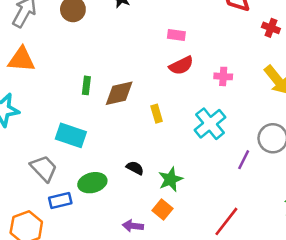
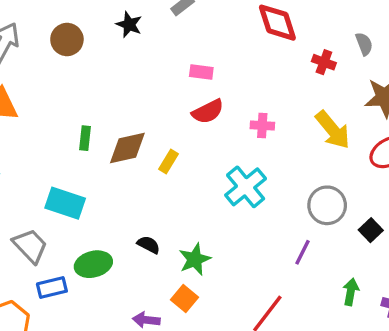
yellow rectangle: (157, 114) -> (168, 161), moved, turned 48
purple line: (244, 160) -> (303, 252), moved

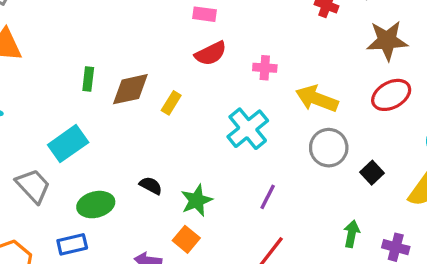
yellow arrow: (333, 130) -> (317, 99), moved, turned 150
cyan rectangle: (65, 203) -> (68, 144), turned -54
purple line: (303, 252) -> (268, 197), moved
blue rectangle: (52, 287) -> (72, 244), moved

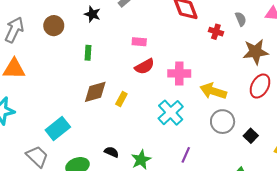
pink cross: (265, 68) -> (179, 73), size x1.5
green rectangle: (88, 79) -> (88, 53), moved
red ellipse: (391, 95) -> (260, 86), turned -30

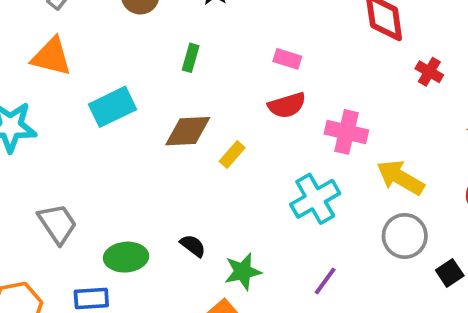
cyan rectangle: (58, 128) -> (113, 107), moved

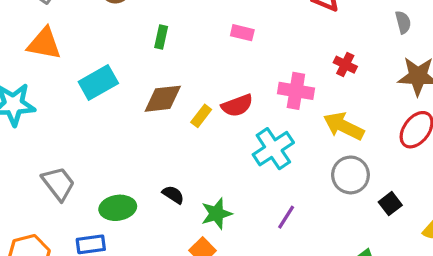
red cross: (429, 72) -> (345, 65), moved
red semicircle: (287, 105) -> (237, 106), moved

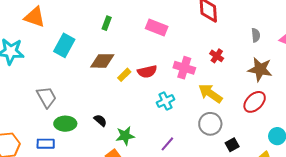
pink rectangle: (242, 33) -> (157, 28), size x1.5
cyan rectangle: (98, 82) -> (64, 45), turned -40
cyan cross: (273, 149) -> (165, 101), size x0.7
gray trapezoid: (58, 184) -> (46, 97), moved

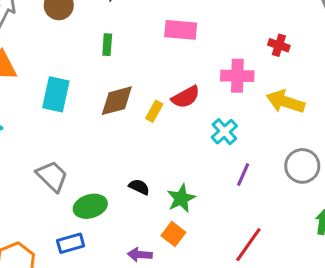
gray circle: (210, 124) -> (302, 166), moved
purple line: (167, 144) -> (243, 174), moved

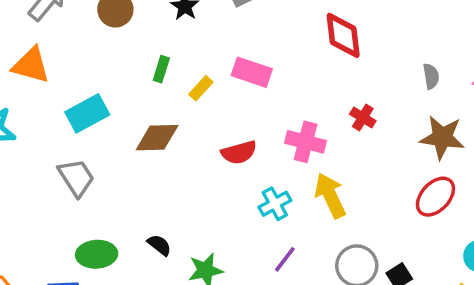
cyan rectangle: (56, 94) -> (87, 113), turned 36
yellow arrow: (286, 102) -> (330, 196), moved, turned 33
yellow rectangle: (154, 111) -> (201, 88), moved
gray trapezoid: (52, 176) -> (76, 177), moved

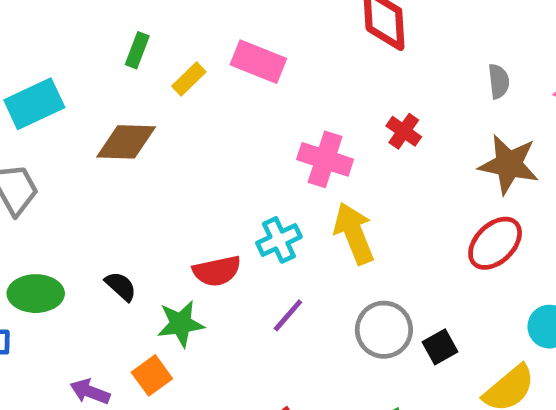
red semicircle: (239, 152) -> (217, 271), moved

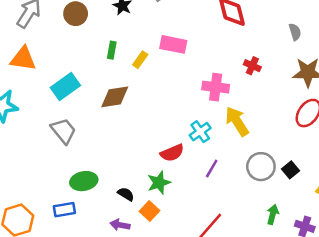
black semicircle: (121, 286) -> (126, 194), moved

